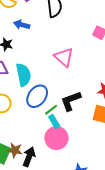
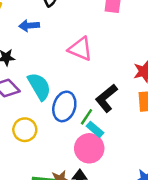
blue arrow: (22, 25) -> (29, 26), moved
pink circle: (56, 138) -> (89, 148), moved

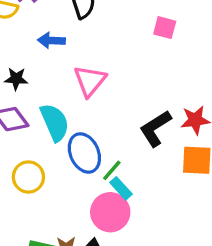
pink triangle: (80, 49) -> (90, 81), moved, turned 40
black L-shape: (106, 98) -> (155, 128), moved
blue ellipse: (64, 106) -> (84, 153), turned -48

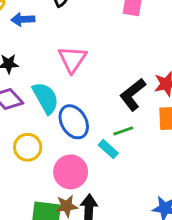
blue arrow: (51, 40) -> (23, 19), moved
green line: (112, 170) -> (123, 131), moved, turned 36
pink circle: (110, 212) -> (71, 172), moved

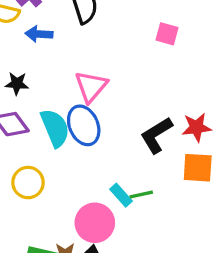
blue ellipse: (74, 122) -> (84, 125), moved
green line: (123, 131) -> (141, 195), moved
pink circle: (71, 172) -> (95, 223), moved

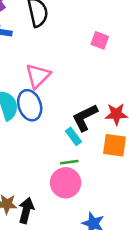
cyan rectangle: (121, 195) -> (73, 136), moved
pink circle: (95, 223) -> (66, 183), moved

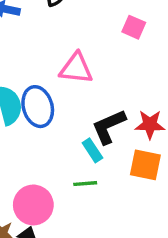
pink triangle: (38, 76) -> (76, 68), moved, turned 48
pink circle: (66, 183) -> (33, 205), moved

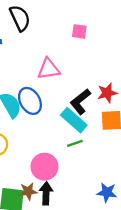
cyan rectangle: (92, 150) -> (74, 120), size x1.6

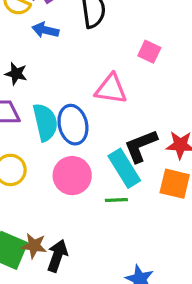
pink square: (79, 31) -> (149, 52), moved
pink circle: (44, 167) -> (72, 176), moved

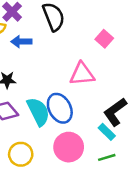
pink square: (149, 52) -> (104, 39), turned 30
cyan rectangle: (124, 168) -> (107, 132), size x0.6

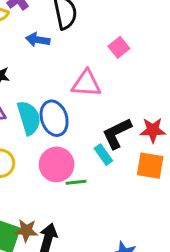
blue arrow: (21, 42) -> (38, 40), moved
green line: (107, 157) -> (76, 182), moved

